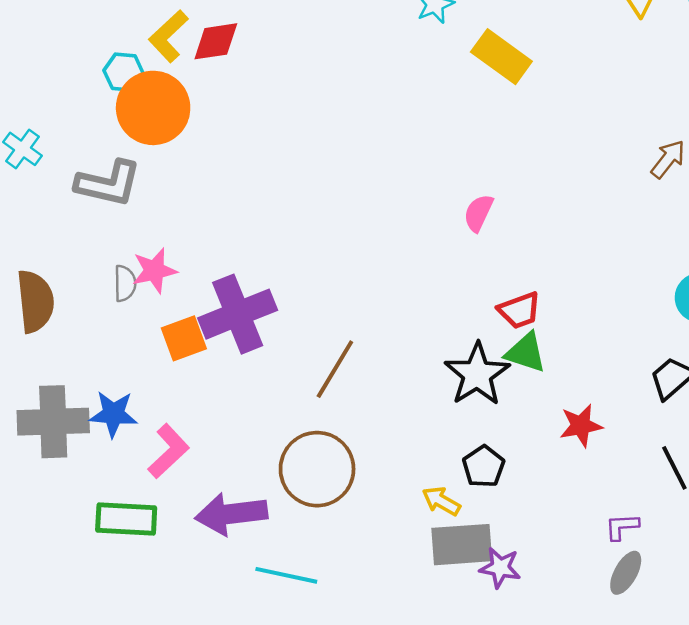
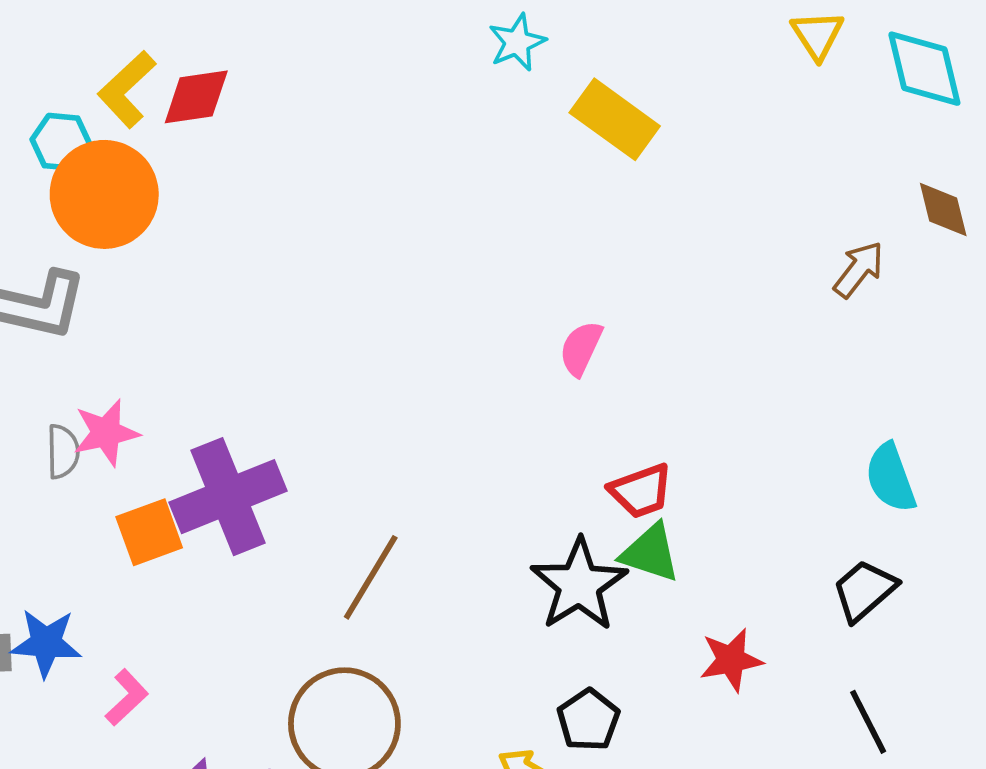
pink L-shape: (168, 451) -> (127, 697), size x0.7

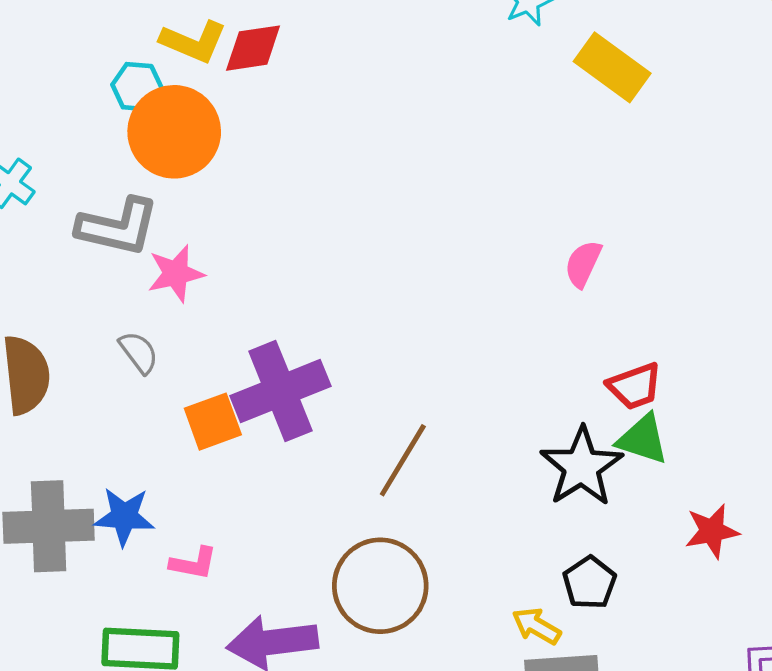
yellow L-shape: (127, 89) -> (193, 42), turned -114
pink star: (106, 433) -> (176, 273), moved
gray semicircle: (63, 452) -> (139, 352), turned -36
pink L-shape: (127, 697) -> (193, 563), turned 54

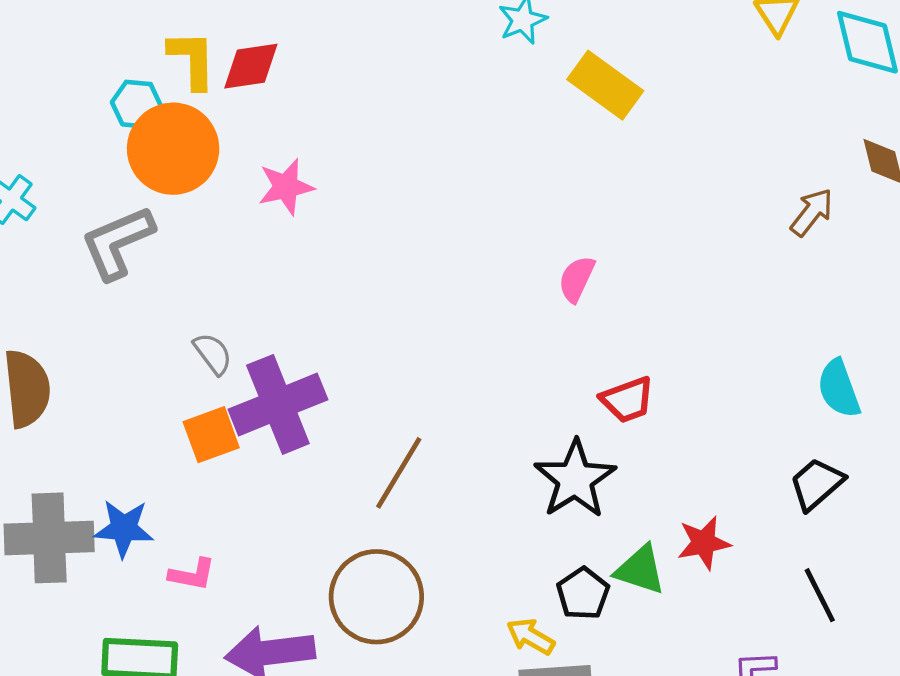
yellow L-shape: (193, 42) -> (192, 60), turned -114
gray L-shape: (118, 227) -> (117, 242), turned 144
pink star: (176, 273) -> (286, 187), moved
gray semicircle: (139, 352) -> (213, 354), moved
green triangle: (643, 439) -> (640, 570), moved

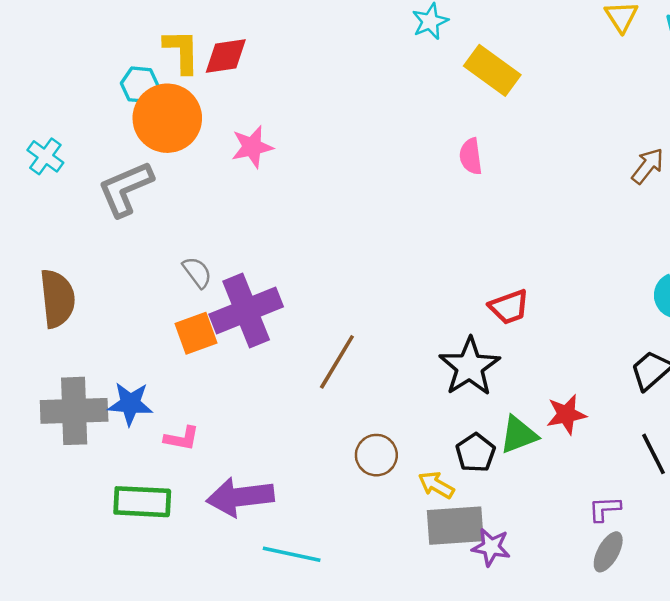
pink semicircle: (577, 279) -> (471, 156), moved, turned -33
green triangle: (640, 570) -> (519, 435), turned -39
brown circle: (376, 597) -> (376, 455), moved, size x0.6

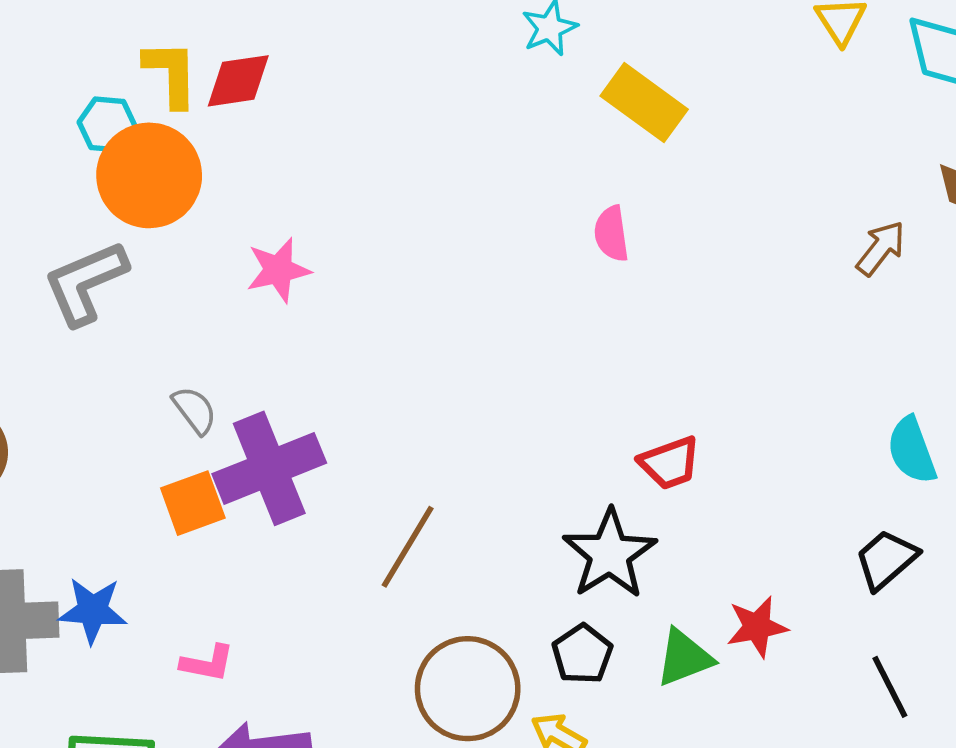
pink star: (252, 147) -> (278, 270), moved
pink L-shape: (182, 438) -> (207, 663), moved
black pentagon: (476, 453) -> (582, 654), moved
brown circle: (376, 455) -> (468, 689), size x1.6

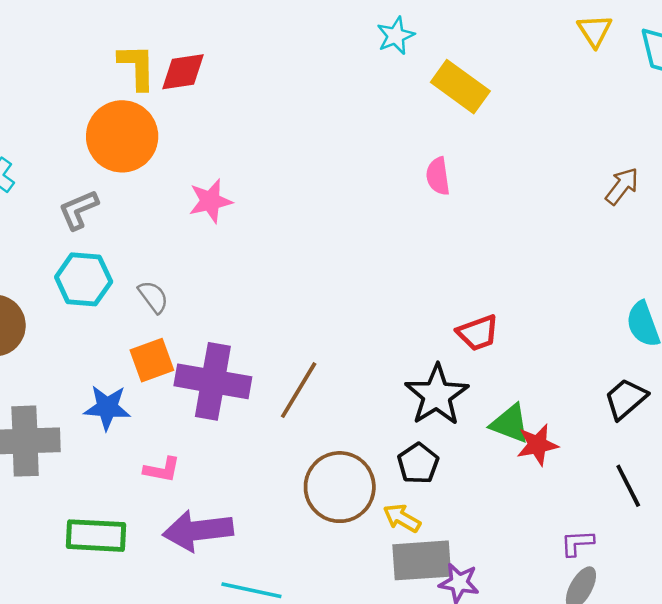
cyan hexagon: (107, 124) -> (84, 279), moved, size x1.4
gray L-shape: (85, 283) -> (79, 210), size x0.7
purple cross: (269, 468) -> (213, 381), moved, turned 32
blue star: (93, 610) -> (107, 407), moved
green triangle: (684, 658) -> (510, 424), moved, turned 42

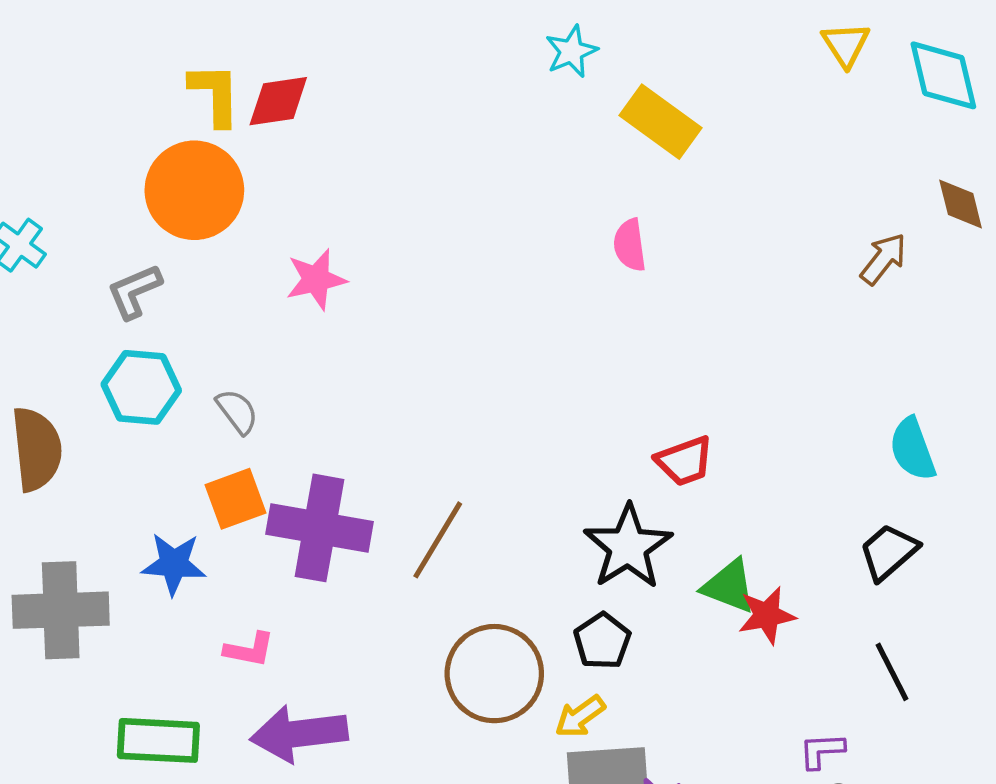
yellow arrow: (402, 518) -> (580, 716), turned -66

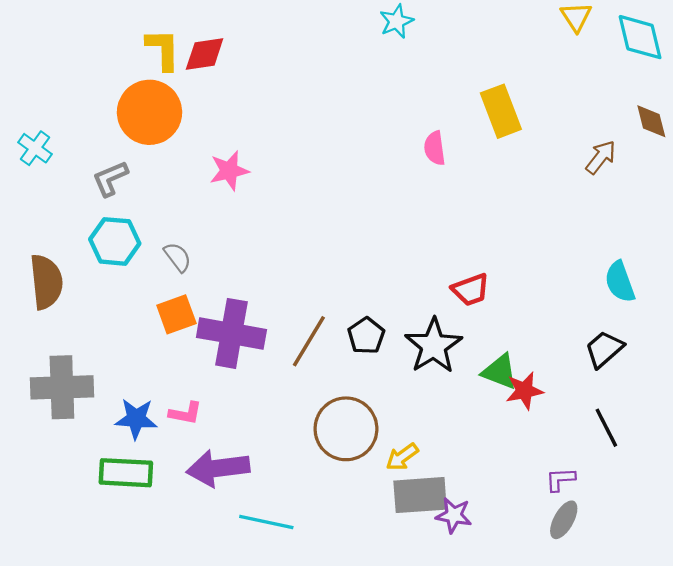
yellow rectangle: (661, 122) -> (501, 111), moved, turned 33
blue star: (174, 564) -> (136, 419), moved
black pentagon: (602, 641) -> (366, 336), moved

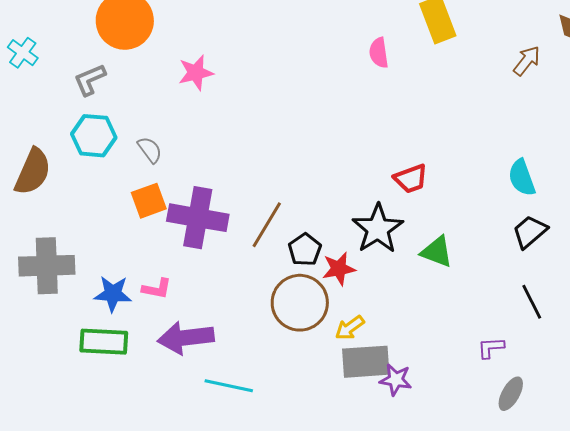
brown semicircle: (46, 282) -> (33, 172), turned 30
cyan semicircle: (620, 282) -> (522, 178), moved
black pentagon: (366, 336) -> (305, 250), moved
red star: (524, 391) -> (339, 269), moved
gray ellipse: (564, 520) -> (511, 394), moved

